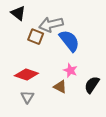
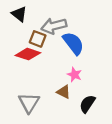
red diamond: (26, 75) -> (28, 54), moved
black semicircle: (92, 85) -> (87, 104), moved
gray triangle: (27, 97) -> (29, 103), size x1.5

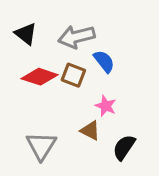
black triangle: (19, 14) -> (26, 34), moved
brown square: (38, 39) -> (73, 75), moved
blue semicircle: (73, 43) -> (104, 61), size x0.7

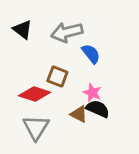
brown square: (73, 75) -> (57, 77), moved
red diamond: (40, 77) -> (35, 94), moved
black semicircle: (124, 147) -> (98, 109), moved, turned 80

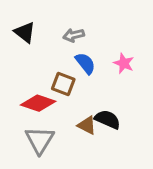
gray arrow: (67, 32) -> (74, 35), size x0.6
blue semicircle: (91, 54) -> (85, 63), moved
pink star: (92, 93) -> (124, 63), moved

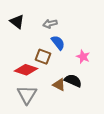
pink star: (124, 63) -> (83, 57), moved

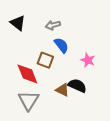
red diamond: (26, 70) -> (27, 74), turned 50

